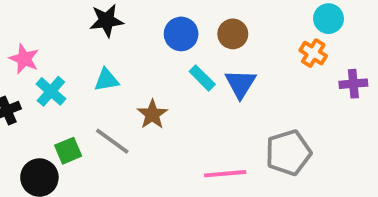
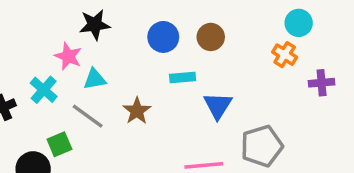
pink star: (24, 59) -> (68, 56), moved
cyan rectangle: (202, 78) -> (183, 77), turned -50
blue triangle: (240, 84) -> (218, 106), moved
gray line: (112, 141) -> (88, 116), moved

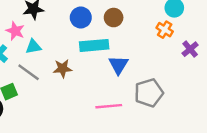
cyan rectangle: (183, 77) -> (94, 45), size x1.6
purple cross: (322, 83) -> (190, 49), turned -35
brown star: (137, 111) -> (63, 69), turned 30

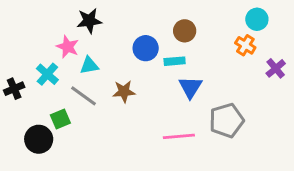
blue circle: (81, 18) -> (146, 48), moved
cyan rectangle: (94, 45) -> (175, 61), moved, size x0.6

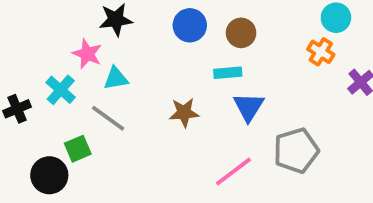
blue circle: (146, 48) -> (190, 25), moved
brown star: (124, 92) -> (184, 113), moved
pink line: (179, 136) -> (233, 171), turned -32

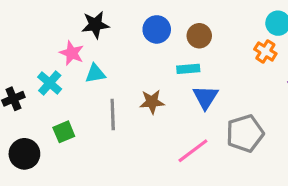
gray line: (108, 118) -> (113, 114), moved, turned 52
black circle: (49, 175) -> (24, 154), moved

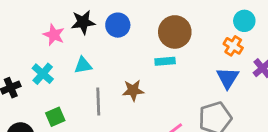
blue circle: (157, 29) -> (118, 25), moved
brown circle: (199, 36) -> (175, 32), size x1.5
pink star: (72, 53) -> (54, 35), moved
blue triangle: (206, 97) -> (228, 78), moved

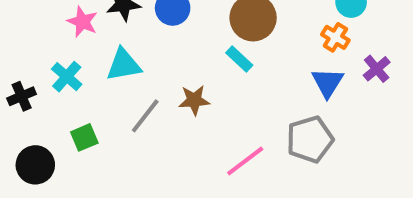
cyan rectangle: (165, 61) -> (239, 59), turned 48
cyan triangle: (83, 65) -> (124, 65), size x1.4
gray line: (98, 101) -> (145, 116), turned 40

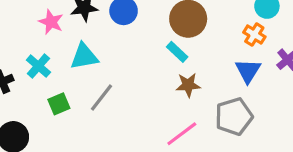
brown star: (194, 100) -> (188, 85), moved
green square: (84, 137) -> (59, 104), moved

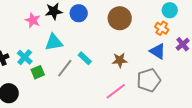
cyan rectangle: (177, 52) -> (85, 58), moved
cyan cross: (38, 66) -> (25, 57), moved
blue triangle: (248, 71) -> (158, 51), turned -30

